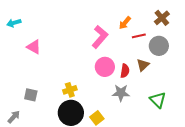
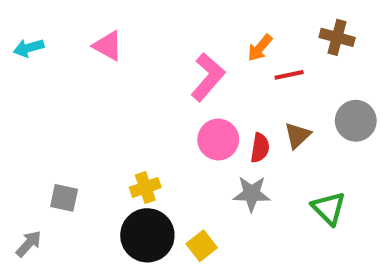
brown cross: (162, 18) -> (337, 37), turned -35
gray circle: (159, 46) -> (356, 121), moved
pink triangle: (34, 47) -> (108, 46), moved

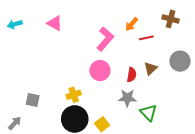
pink circle: (218, 140) -> (100, 71), moved
green triangle: (329, 208) -> (148, 113), moved

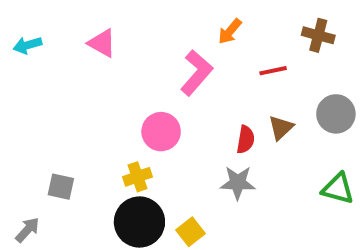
orange arrow: (132, 24) -> (230, 31), moved
pink circle: (100, 71) -> (161, 132), moved
green triangle: (148, 113) -> (338, 189), moved, turned -30

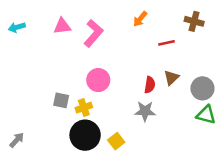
pink triangle: (102, 43) -> (62, 26), turned -36
pink L-shape: (196, 73) -> (93, 33), moved
gray circle: (336, 114) -> (202, 88), moved
gray square: (61, 187) -> (61, 100), moved

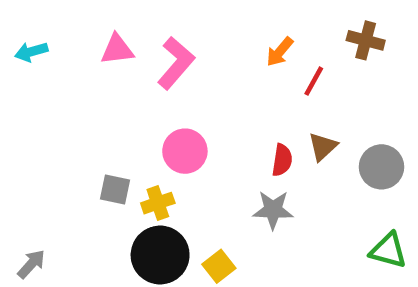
orange arrow: (140, 19) -> (280, 52), moved
red line: (167, 43) -> (314, 81), turned -49
green triangle: (206, 115) -> (388, 250), moved

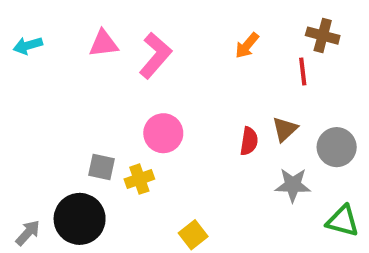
red line: (314, 81) -> (303, 71), moved, turned -36
gray star: (273, 210) -> (293, 185), moved
black circle: (160, 255) -> (80, 219), moved

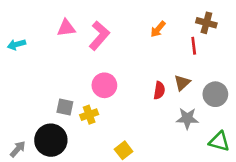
cyan arrow: (28, 46) -> (16, 44), moved

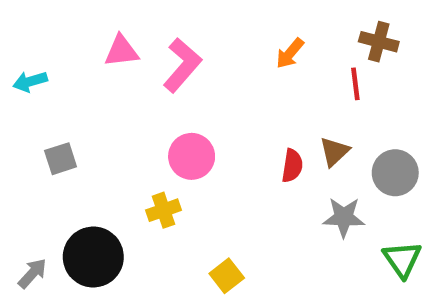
gray square: (65, 107) -> (61, 159), moved, turned -30
green triangle: (219, 141) -> (402, 259), turned 40

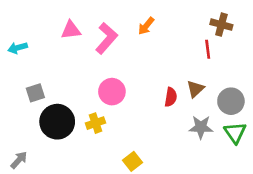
orange arrow: (290, 53) -> (146, 26), moved
black circle: (93, 257) -> (57, 122), moved
green triangle: (402, 259) -> (235, 133), moved

